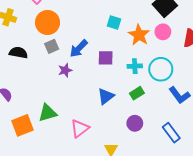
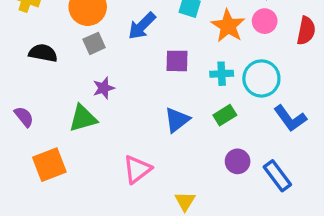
blue arrow: (79, 48) -> (142, 26), moved
purple star: (65, 70) -> (104, 88), moved
green triangle: (48, 113) -> (83, 118), moved
purple circle: (135, 123) -> (238, 161), moved

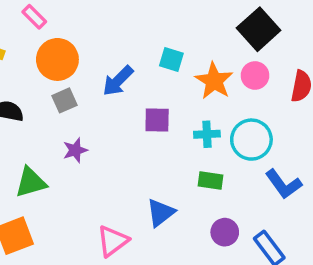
green rectangle: (225, 115) -> (210, 181), turned 40
green triangle: (83, 118) -> (31, 182), moved
blue triangle: (177, 120) -> (161, 213), moved

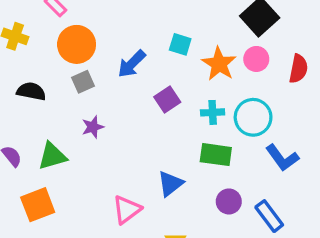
purple square: (157, 120) -> (167, 99), turned -35
green rectangle: (210, 181) -> (216, 155), size x1.4

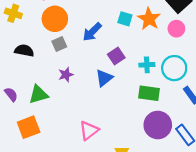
orange star: (219, 64) -> (149, 19), moved
blue triangle: (170, 184) -> (104, 78), moved
purple circle: (229, 201) -> (158, 125), size x1.6

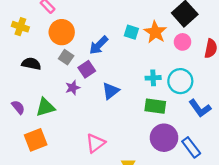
gray square: (59, 44) -> (66, 57), turned -32
purple square: (116, 56) -> (87, 69), moved

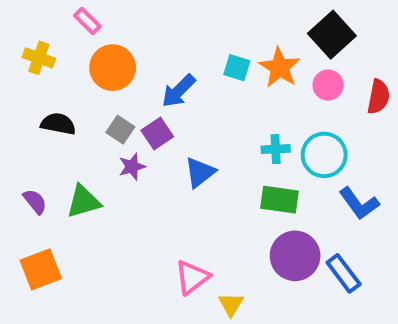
gray square: (66, 57) -> (120, 130), moved
orange square: (36, 140) -> (41, 269), moved
pink triangle: (95, 143) -> (192, 277), moved

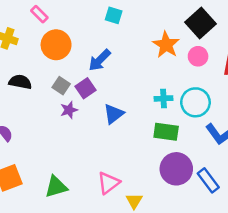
cyan square: (237, 68) -> (114, 15), moved
green triangle: (83, 201) -> (56, 187), moved

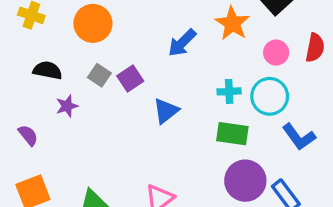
pink circle: (198, 56) -> (276, 53), moved
blue arrow: (100, 60) -> (182, 43), moved
purple star: (69, 110) -> (67, 106), moved

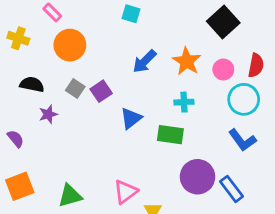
orange star: (232, 23) -> (187, 61), moved
cyan circle: (270, 96) -> (244, 99), moved
green rectangle: (232, 134) -> (170, 135), moved

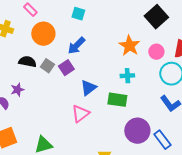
cyan square: (131, 14) -> (78, 14), moved
blue arrow: (145, 61) -> (76, 46), moved
black semicircle: (32, 84) -> (27, 62), moved
purple star: (48, 114) -> (17, 90), moved
pink triangle: (126, 192) -> (80, 114), moved

